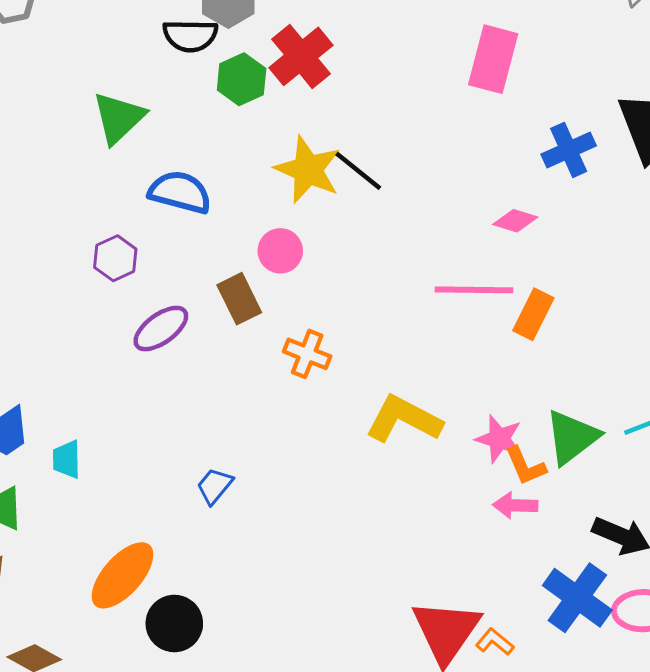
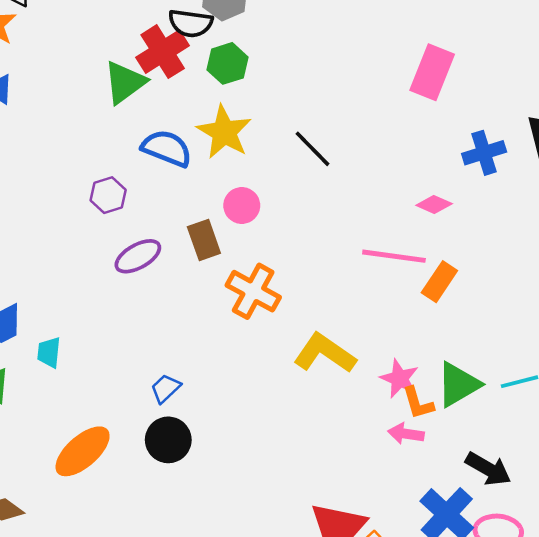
red cross: (301, 56) -> (163, 52), moved
yellow star: (308, 170) -> (224, 132), moved
orange cross: (307, 354) -> (253, 291), size x1.4
black circle: (174, 624) -> (168, 440), moved

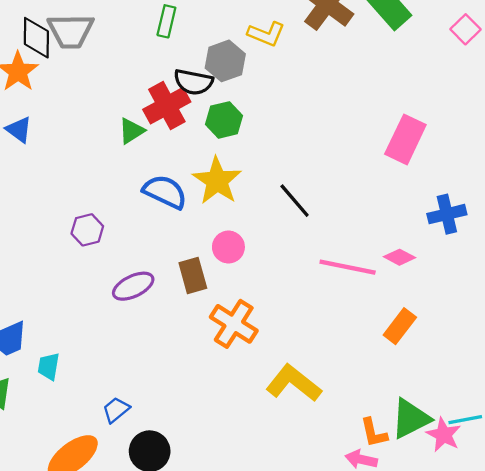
green triangle: (125, 82) -> (131, 131), size x0.7
purple hexagon: (108, 195) -> (87, 230), moved
pink line: (394, 256) -> (348, 267), moved
pink star: (399, 379) -> (444, 435), moved
blue trapezoid: (166, 388) -> (116, 410), moved

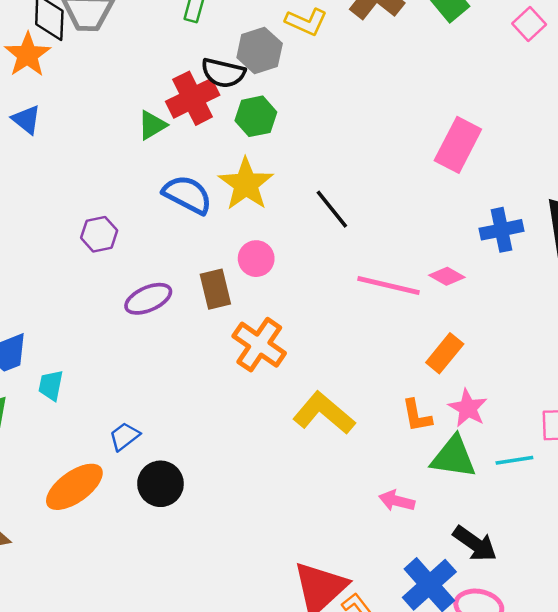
green triangle: (411, 419) -> (453, 457), turned 33
orange L-shape: (374, 433) -> (417, 416), moved
pink star: (444, 435) -> (468, 408), moved

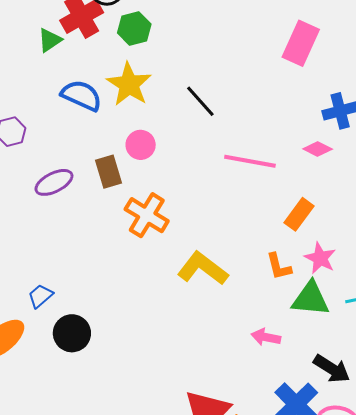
pink diamond: (447, 276) -> (318, 149), moved

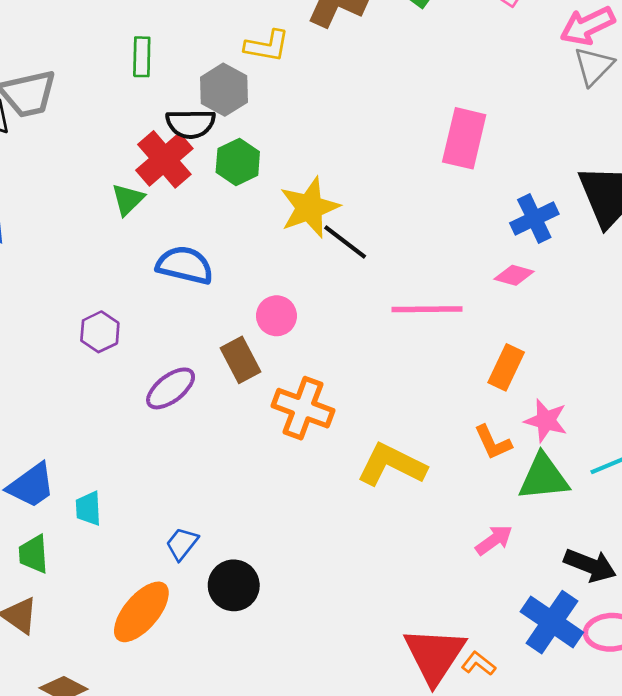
yellow star: (129, 84) -> (309, 207), moved, turned 30
pink arrow: (266, 337) -> (494, 540), turned 144

